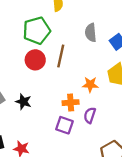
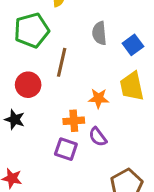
red circle: (35, 60) -> (28, 85), moved
purple semicircle: (90, 115) -> (98, 137), turned -56

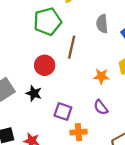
orange cross: (74, 121) -> (79, 132), moved
purple square: (66, 149) -> (63, 112), moved

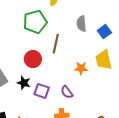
purple semicircle: (101, 107) -> (67, 92), moved
purple square: (63, 112) -> (42, 91), moved

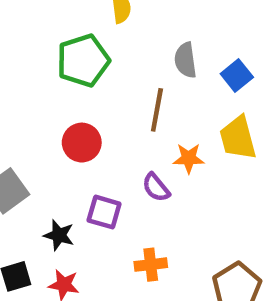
brown line: (56, 44) -> (157, 110), moved
black star: (24, 83) -> (59, 235), moved
purple semicircle: (67, 92) -> (156, 187), moved

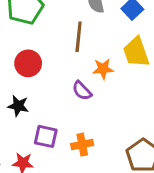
purple square: (104, 212) -> (46, 136), moved
black star: (59, 235) -> (18, 106), moved

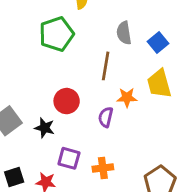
red circle: (28, 63) -> (67, 101), moved
purple semicircle: (82, 91) -> (106, 117), turned 54

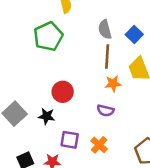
brown line: (106, 66) -> (107, 56), moved
purple semicircle: (106, 117) -> (105, 111), moved, turned -84
orange cross: (103, 168) -> (99, 145), turned -35

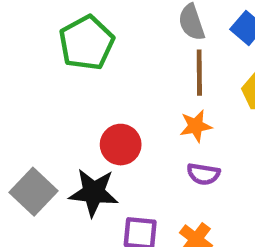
orange star: (113, 84) -> (196, 126), moved
black star: (46, 116) -> (94, 192), size x1.5

